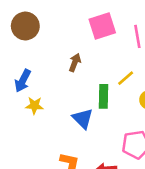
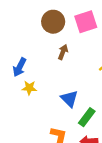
brown circle: (25, 26) -> (53, 22), moved
green rectangle: (103, 96) -> (87, 117), moved, turned 36

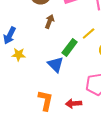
green rectangle: (87, 117) -> (70, 47), moved

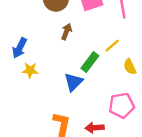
blue triangle: (56, 64) -> (73, 82), turned 30

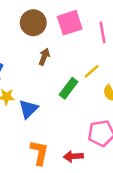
blue triangle: (73, 82) -> (28, 109), moved

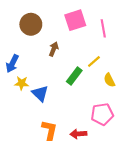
brown circle: (33, 23) -> (31, 24), moved
blue triangle: (28, 109) -> (40, 94), turned -30

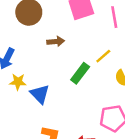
brown arrow: (54, 49) -> (56, 41), turned 64

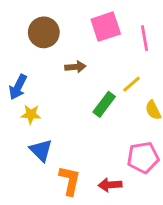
blue triangle: (40, 94) -> (41, 150), moved

